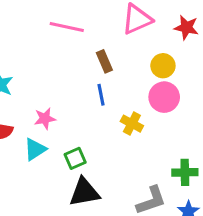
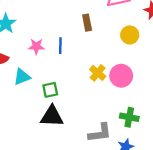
blue line: (101, 95) -> (60, 46), moved
pink circle: (164, 97) -> (121, 76), moved
pink star: (45, 119) -> (36, 46), moved

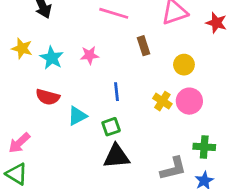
yellow circle: (130, 35) -> (184, 65), moved
pink star: (36, 46) -> (90, 55), moved
blue line: (60, 46) -> (116, 92), moved

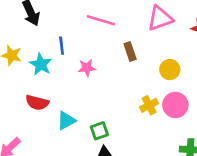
pink star: (90, 55) -> (87, 68), moved
blue line: (116, 92) -> (62, 46), moved
yellow cross: (162, 101) -> (149, 105), turned 30

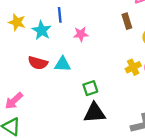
brown rectangle: (130, 52) -> (127, 21), moved
cyan triangle: (66, 121) -> (63, 64), moved, turned 30

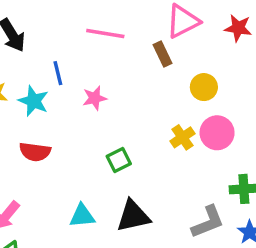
brown rectangle: (127, 21) -> (163, 54), moved
cyan triangle: (63, 64) -> (82, 216), moved
green square: (90, 88) -> (119, 160), moved

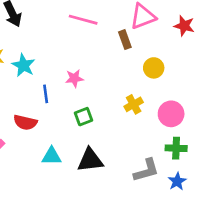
blue line: (58, 73) -> (46, 94), moved
pink star: (95, 98) -> (74, 78), moved
pink circle: (217, 133) -> (171, 114), moved
red semicircle: (35, 152) -> (25, 122), moved

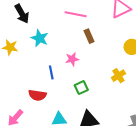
brown rectangle: (125, 40) -> (89, 36), moved
cyan star: (23, 65) -> (40, 38), moved

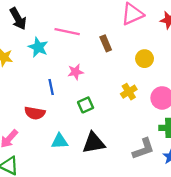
pink line: (76, 14) -> (67, 32), moved
brown rectangle: (89, 36) -> (106, 43), moved

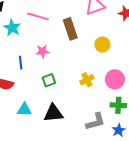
brown rectangle: (106, 43) -> (70, 29), size x1.5
yellow cross: (129, 92) -> (87, 80), moved

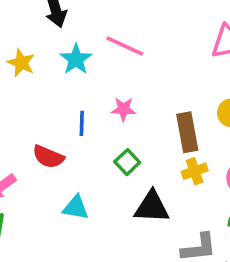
brown rectangle: (70, 29) -> (187, 132), moved
green square: (49, 80) -> (127, 162), turned -32
black triangle: (53, 113) -> (152, 207), moved

